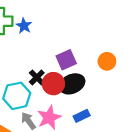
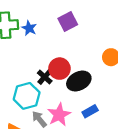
purple square: (66, 60) -> (68, 22), moved
red circle: (53, 84) -> (59, 69), moved

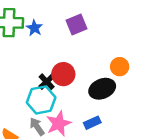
black ellipse: (79, 81) -> (102, 89), moved
cyan hexagon: (27, 96) -> (41, 100), moved

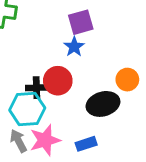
blue star: (34, 28) -> (74, 47), moved
black cross: (47, 82) -> (36, 88), turned 35

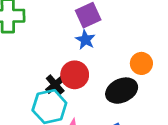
black cross: (36, 88) -> (55, 85), turned -30

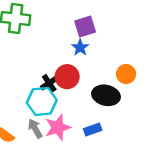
black ellipse: (122, 91) -> (106, 95), turned 30

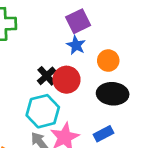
orange circle: (126, 74) -> (108, 61), moved
black cross: (49, 83) -> (47, 76), moved

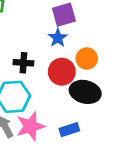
black cross: (47, 76) -> (23, 63), turned 36
red circle: (67, 80) -> (62, 72), moved

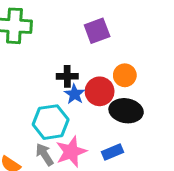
blue star: (58, 38) -> (74, 94), moved
black cross: (23, 63) -> (67, 76), moved

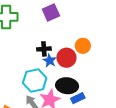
purple square: (97, 31) -> (51, 12), moved
black ellipse: (126, 111) -> (67, 86), moved

